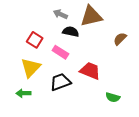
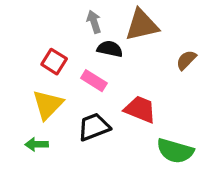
gray arrow: (60, 14) -> (94, 22), turned 48
green semicircle: (113, 97) -> (175, 151), size x1.6

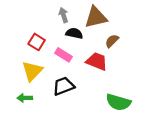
brown semicircle: (186, 60) -> (112, 41), moved
red trapezoid: (140, 109) -> (97, 61), moved

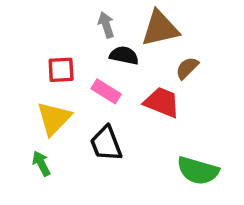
red square: (37, 42) -> (61, 70), turned -35
black trapezoid: (63, 86) -> (106, 144), turned -90
green arrow: (25, 98) -> (41, 163), turned 64

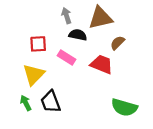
black trapezoid: (106, 144) -> (51, 102), moved

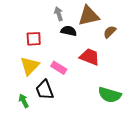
brown semicircle: (117, 43) -> (110, 32), moved
pink rectangle: (66, 58) -> (59, 68), moved
green arrow: (26, 103) -> (24, 101), moved

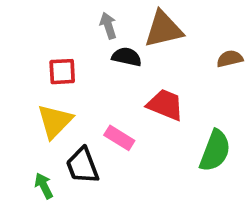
brown semicircle: (110, 32) -> (230, 59), moved, turned 32
pink rectangle: (59, 68) -> (119, 138), moved
green semicircle: (110, 95) -> (215, 151), moved, turned -85

